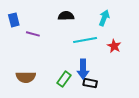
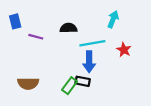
black semicircle: (66, 16) -> (68, 28), moved
blue arrow: (83, 69) -> (89, 62), moved
black rectangle: (90, 83) -> (83, 81), moved

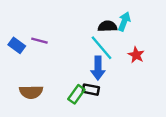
blue rectangle: (15, 21) -> (17, 45), moved, turned -40
black semicircle: (68, 28) -> (107, 26), moved
cyan line: (92, 43) -> (102, 48), turned 60

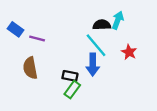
blue rectangle: (17, 45) -> (15, 29), moved
black rectangle: (91, 90) -> (70, 76), moved
brown semicircle: (31, 92) -> (30, 68), moved, turned 80

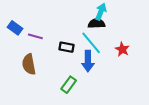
cyan arrow: (118, 20) -> (101, 12), moved
black rectangle: (70, 76) -> (66, 47), moved

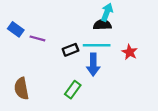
cyan line: (91, 43) -> (97, 45), turned -50
black rectangle: (66, 47) -> (70, 50), turned -32
brown semicircle: (29, 64) -> (21, 89), moved

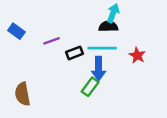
purple line: (37, 38) -> (51, 41), moved, turned -35
green rectangle: (73, 90) -> (90, 87), moved

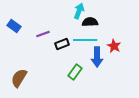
cyan arrow: (113, 13) -> (79, 11), moved
blue arrow: (99, 69) -> (97, 57), moved
brown semicircle: (22, 94) -> (19, 78), turned 42

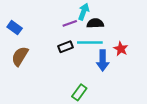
purple line: (43, 34) -> (70, 23), moved
green rectangle: (75, 72) -> (79, 92), moved
brown semicircle: (19, 78) -> (20, 56), moved

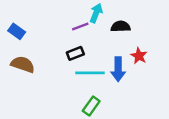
black semicircle: (95, 23) -> (121, 26), moved
cyan line: (90, 42) -> (90, 73), moved
brown semicircle: (20, 56) -> (23, 64), turned 78

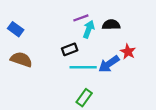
cyan arrow: (96, 13) -> (89, 29), moved
purple line: (80, 26) -> (81, 18), moved
blue arrow: (118, 69) -> (109, 64), turned 55

